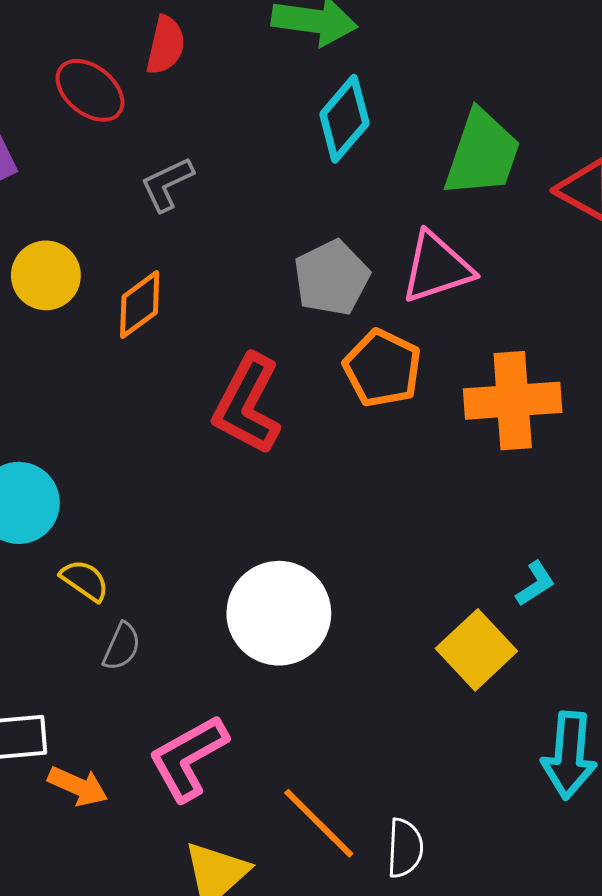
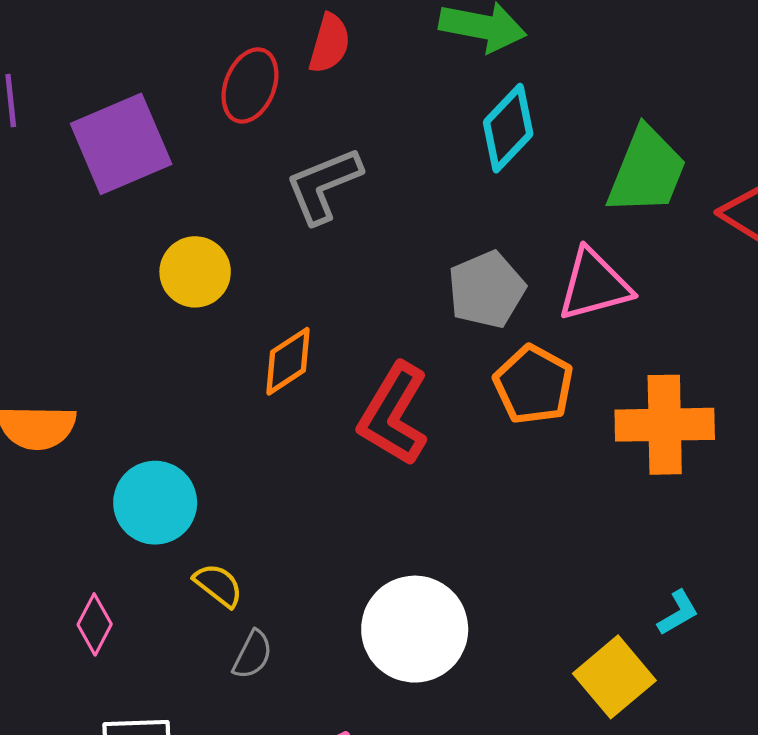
red ellipse: (90, 90) -> (250, 85), turned 70
gray L-shape: (167, 184) -> (324, 185), size x1.4
orange diamond: (140, 305) -> (288, 361), moved

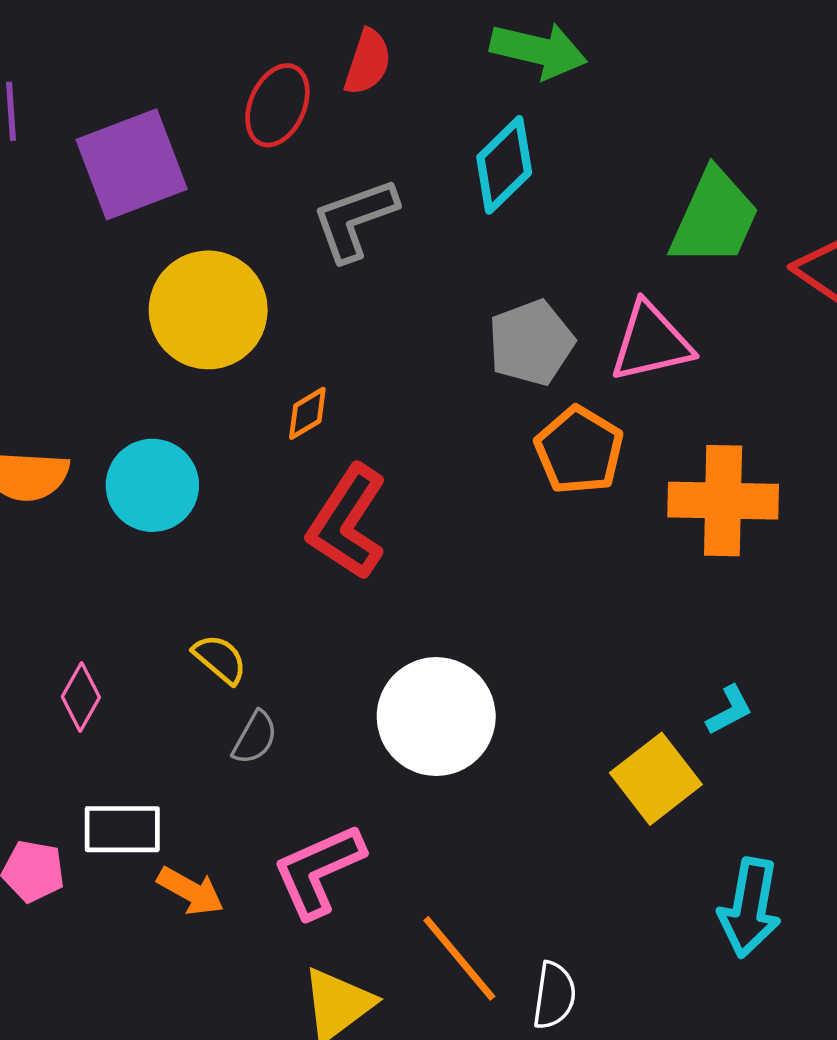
cyan diamond: (508, 128) -> (504, 165), moved
yellow circle: (195, 272) -> (208, 310), size x1.5
orange diamond: (288, 361) -> (307, 413), size x0.7
red L-shape: (394, 414) -> (347, 522), moved
cyan circle: (155, 503) -> (152, 485), moved

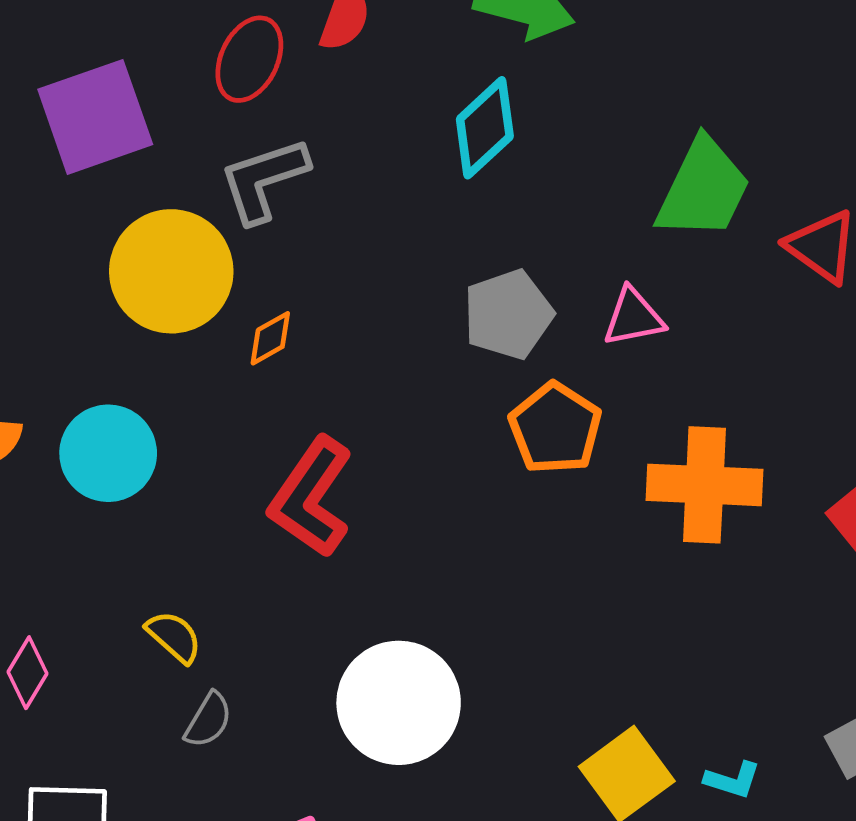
gray L-shape: (355, 219) -> (264, 180), moved
pink triangle: (651, 342) -> (633, 317), size x0.7
orange diamond: (307, 413) -> (270, 338), moved
cyan L-shape: (729, 710) -> (733, 780), moved, turned 44

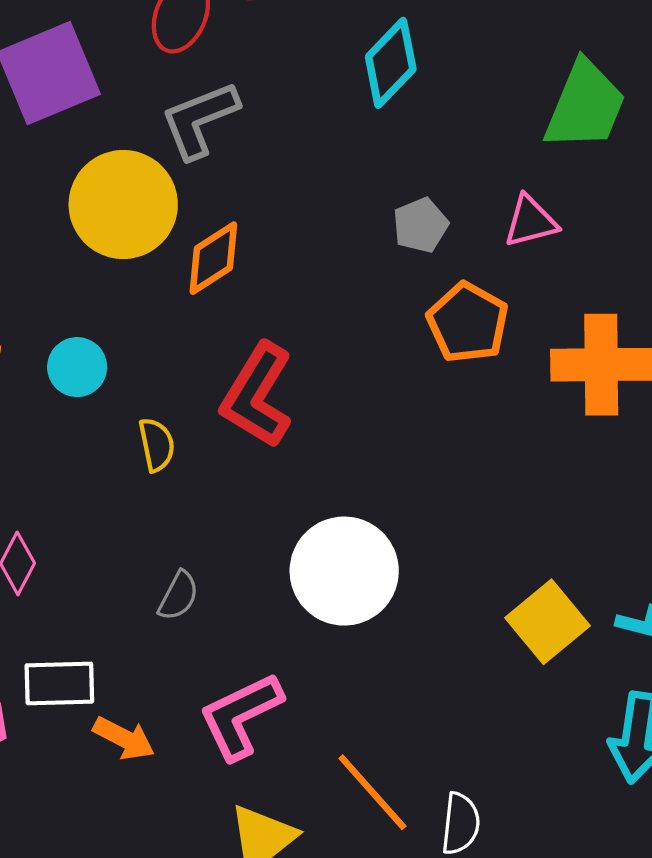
gray pentagon: (508, 314) -> (420, 225), size x0.7
orange diamond: (270, 338) -> (213, 258), size x1.5
cyan circle: (108, 453) -> (77, 367), size x0.7
yellow semicircle: (174, 637) -> (157, 445), moved, turned 40

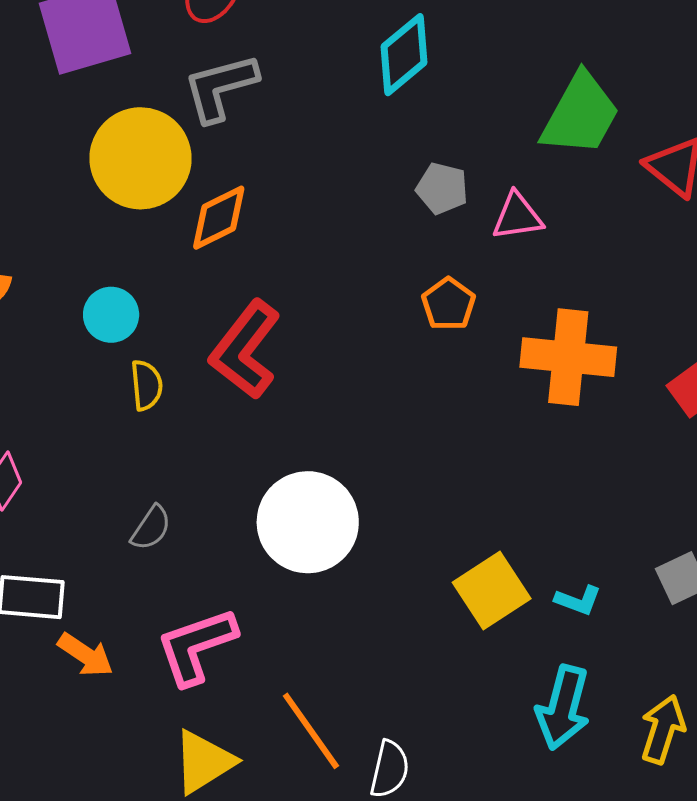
gray pentagon: (420, 225) -> (442, 188), moved, turned 30
orange pentagon: (468, 323) -> (449, 304), size x0.7
cyan circle: (77, 367) -> (111, 315), moved

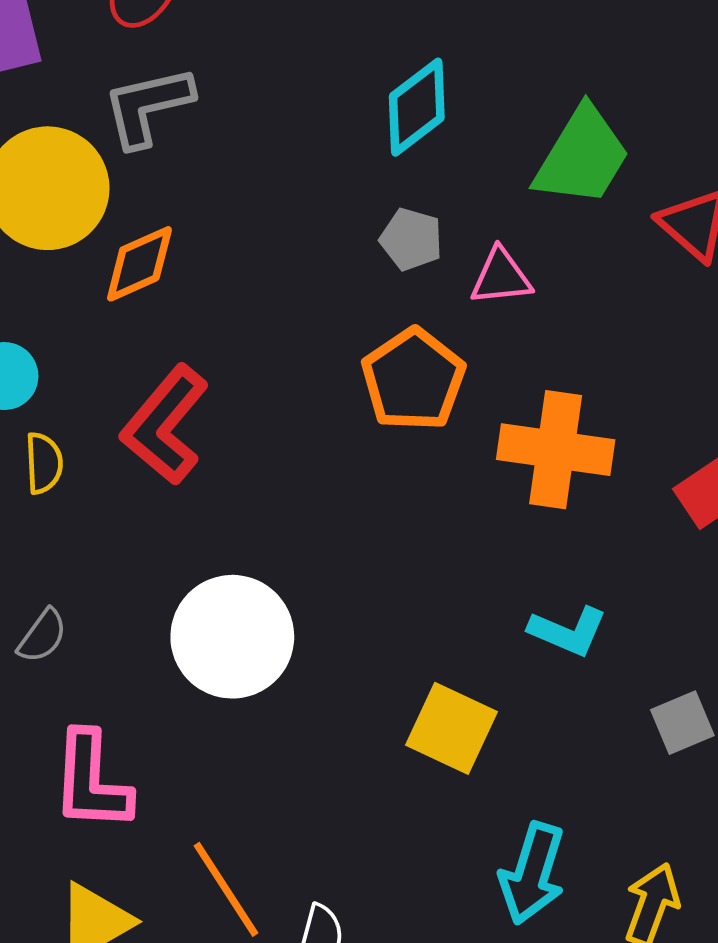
cyan diamond: (404, 55) -> (417, 107), moved
orange pentagon: (449, 304) -> (413, 380), size x1.6
yellow square: (492, 591) -> (452, 728), turned -34
cyan L-shape: (578, 600) -> (568, 631), moved, size x1.4
pink L-shape: (196, 646) -> (91, 781), turned -70

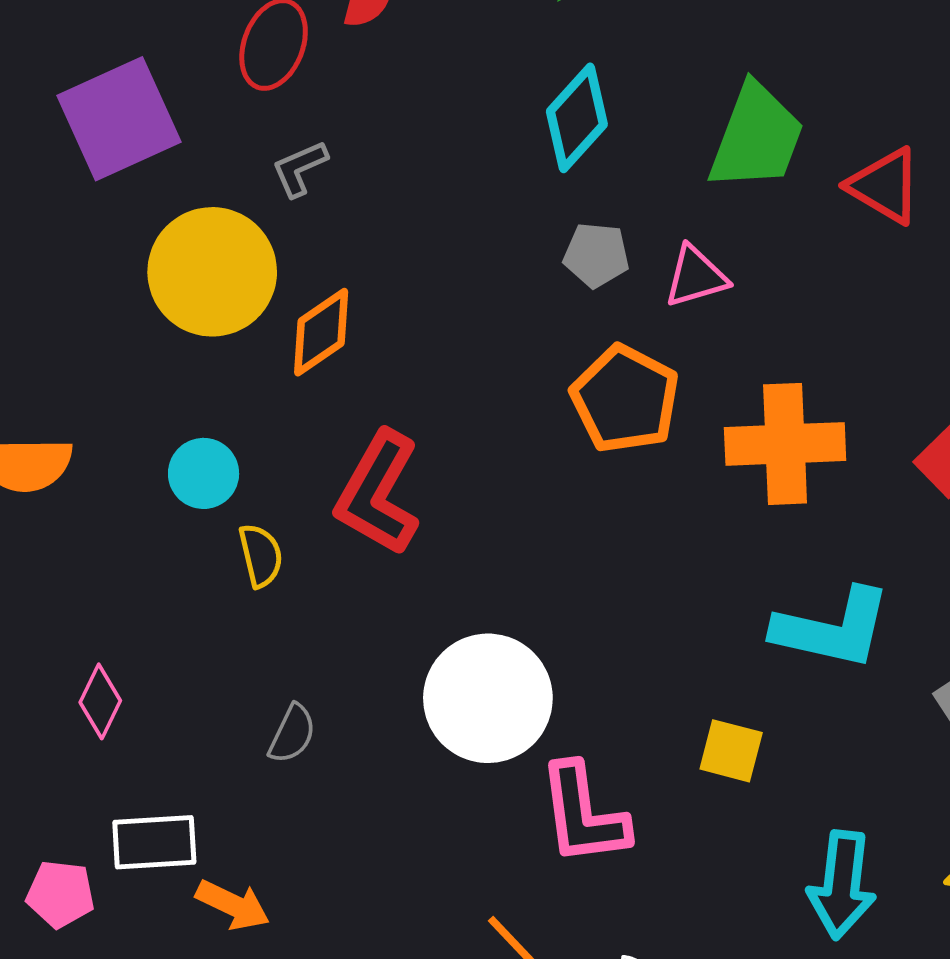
gray L-shape: (148, 106) -> (300, 168), size x0.6
cyan L-shape: (568, 631) -> (832, 629), size x1.5
yellow square: (452, 728) -> (731, 751), size x0.7
pink L-shape: (91, 781) -> (583, 814), moved

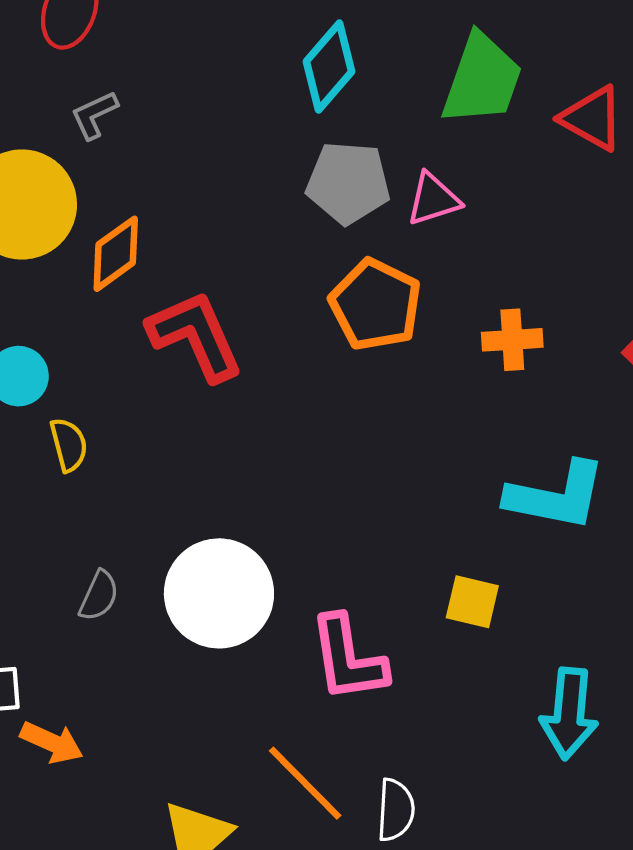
gray pentagon: (596, 255) -> (348, 183), size x1.5
orange cross: (785, 444) -> (512, 340), size x0.6
red L-shape: (378, 493) -> (195, 336), moved, turned 128
white circle: (488, 698) -> (219, 593), moved

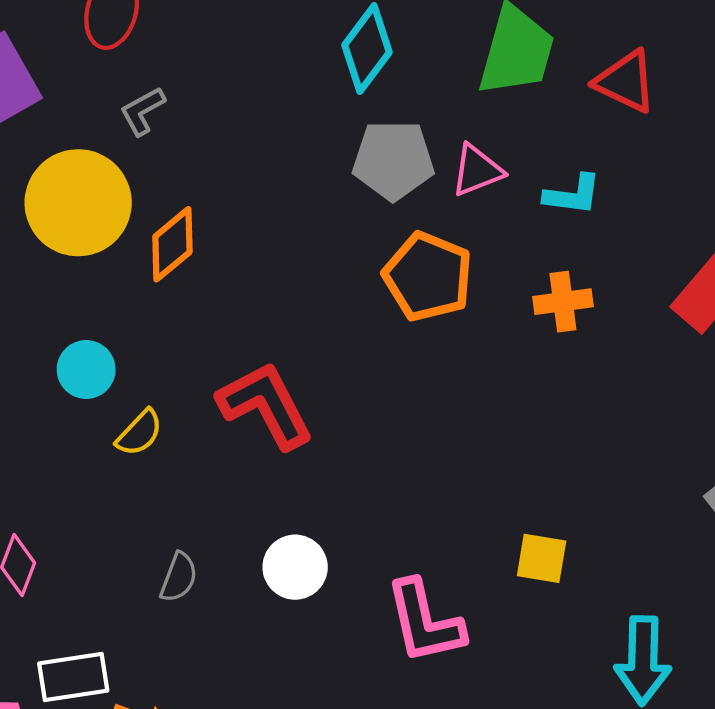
red L-shape: (195, 336) -> (266, 405), moved
yellow semicircle: (69, 445) -> (139, 433), turned 62
cyan L-shape: (556, 496) -> (573, 195), moved, size x0.6
white circle: (219, 593) -> (295, 567), size x0.6

